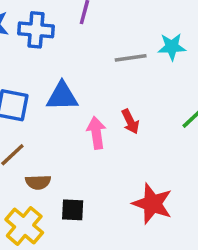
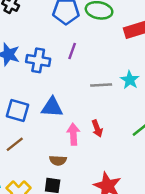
cyan star: (172, 47) -> (130, 80), turned 30
brown semicircle: (38, 182) -> (58, 160), moved

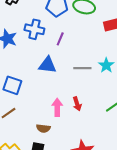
blue cross: (38, 60) -> (34, 29), moved
blue triangle: (52, 107) -> (47, 65), moved

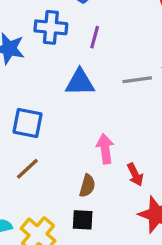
red arrow: (77, 104) -> (135, 175), moved
brown semicircle: (43, 128) -> (87, 186), turned -72

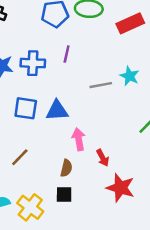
blue cross: (51, 27) -> (33, 63), moved
blue triangle: (80, 82) -> (57, 111), moved
blue square: (28, 123) -> (26, 108), moved

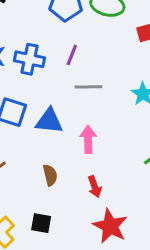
gray line: (101, 85) -> (88, 87), moved
pink arrow: (79, 139) -> (88, 139), moved
brown semicircle: (66, 168) -> (50, 175), moved, turned -36

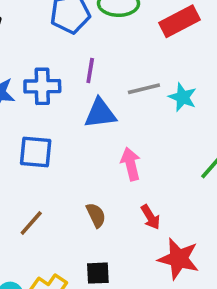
gray line: (88, 87) -> (144, 89), moved
blue triangle: (49, 121) -> (100, 113), moved

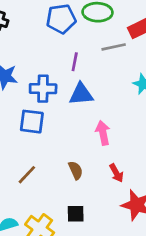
blue cross: (42, 86) -> (43, 89), moved
gray line: (144, 89) -> (114, 47), moved

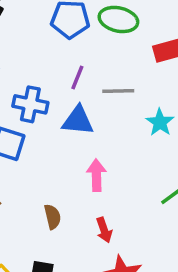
gray line: (114, 47) -> (118, 91), moved

